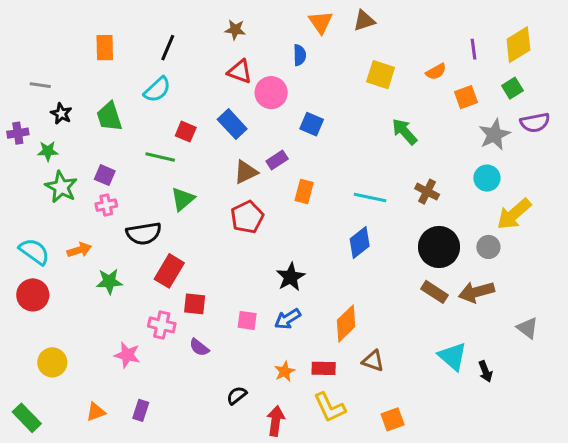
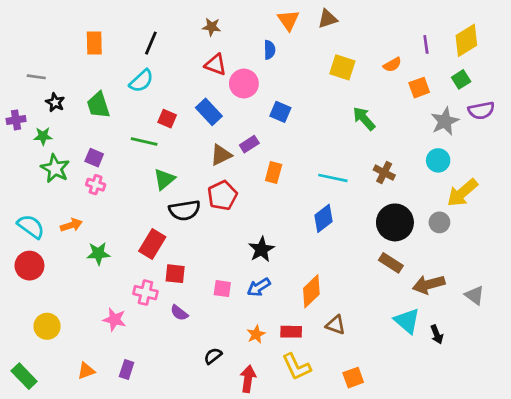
pink cross: (106, 205) -> (96, 185), turned 30
black semicircle: (144, 233) -> (185, 210), moved
brown arrow: (476, 292) -> (429, 284), moved

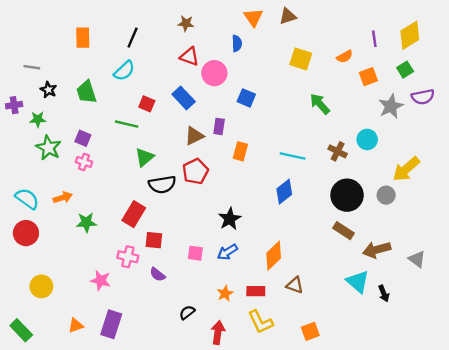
purple rectangle: (249, 144) -> (219, 126), turned -49
cyan circle: (438, 160) -> (367, 139), moved
purple rectangle: (127, 369) -> (111, 324), size x1.6

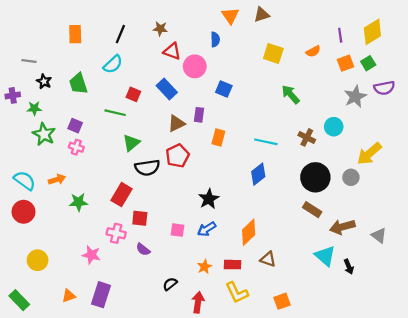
brown star: (186, 23) -> (160, 29), moved
orange square: (368, 77) -> (346, 63), moved

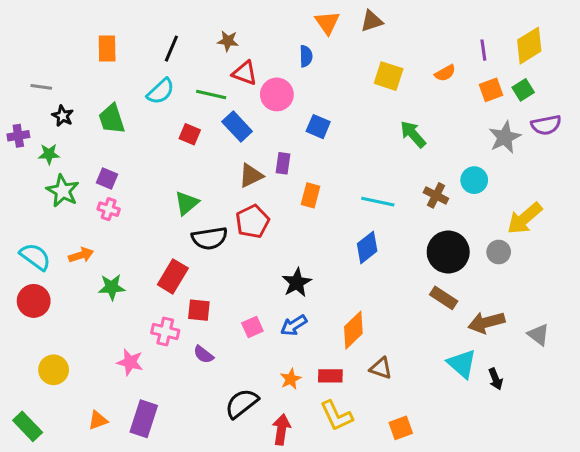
green line: (115, 113) -> (211, 94), moved
pink square: (178, 230) -> (252, 327), turned -32
black semicircle: (170, 284) -> (242, 403), size x1.6

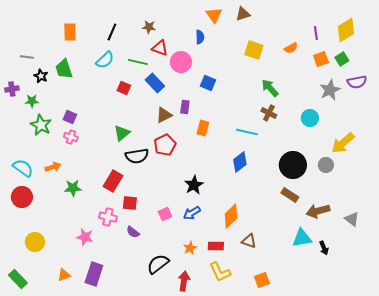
green trapezoid: (112, 119) -> (64, 69), moved
brown cross: (436, 195) -> (269, 113), moved
cyan triangle: (462, 364) -> (302, 238), turned -50

